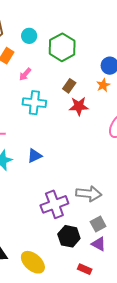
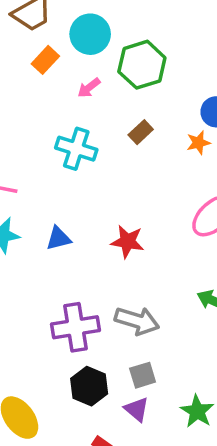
cyan circle: (29, 36) -> (90, 34), size x1.5
pink arrow: (25, 74) -> (89, 88), moved
red star: (79, 106) -> (127, 242), moved

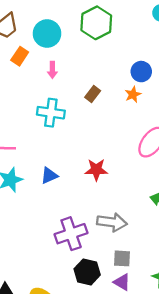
green hexagon: (142, 65) -> (96, 23), moved
pink arrow: (89, 88) -> (52, 70), turned -42
gray square: (143, 375) -> (122, 258), turned 30

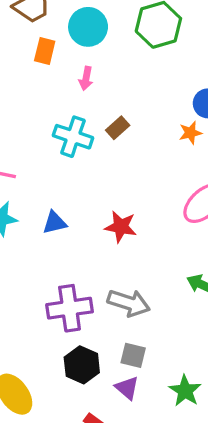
orange rectangle: (20, 56) -> (45, 51), turned -30
brown rectangle: (93, 94) -> (118, 128), moved

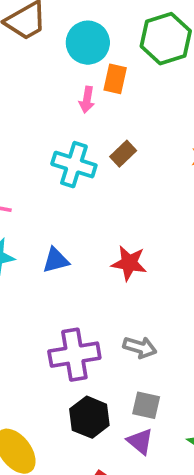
orange rectangle: (45, 51) -> (115, 79), moved
gray arrow: (129, 303) -> (140, 347), size x0.7

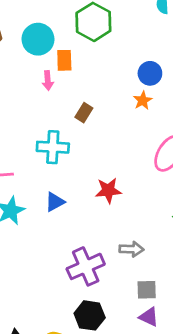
cyan cross: (74, 165) -> (53, 147), moved
black hexagon: (89, 417) -> (90, 315), moved

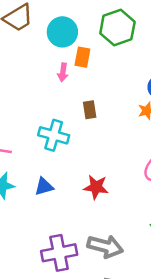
brown rectangle: (84, 113) -> (90, 110), turned -54
gray arrow: (131, 249) -> (105, 246), size x1.5

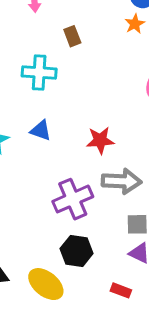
blue triangle: (44, 186) -> (41, 130), turned 48
red star: (96, 187) -> (100, 140), moved

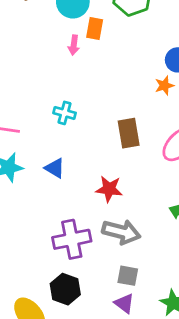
brown rectangle: (72, 36) -> (129, 133), moved, size x1.5
cyan cross: (39, 72) -> (64, 113), size x0.7

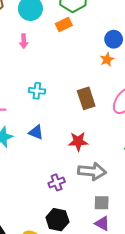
orange rectangle: (95, 29) -> (64, 25), moved, turned 63
pink arrow: (74, 45) -> (24, 41), moved
purple cross: (72, 239) -> (57, 182), size x0.6

